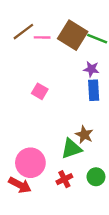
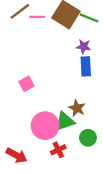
pink square: (40, 91) -> (26, 84), moved, turned 32
pink circle: (30, 163) -> (45, 126), moved
green circle: (96, 177) -> (88, 138), moved

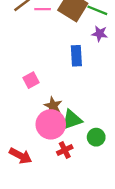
purple star: (84, 47) -> (100, 34), moved
blue rectangle: (86, 66) -> (76, 56), moved
brown star: (77, 108) -> (53, 106), moved

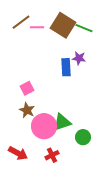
purple star: (100, 34) -> (79, 58), moved
brown star: (53, 106) -> (27, 110), moved
red cross: (65, 150) -> (52, 155), moved

